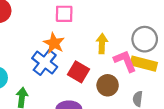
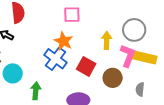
gray circle: (145, 39) -> (134, 30), moved
pink L-shape: (125, 61) -> (128, 56), turned 45

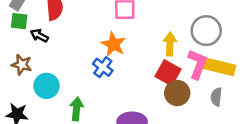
blue cross: (56, 59) -> (103, 67), size x0.7
red square: (86, 66) -> (168, 73), moved
gray semicircle: (140, 89) -> (216, 97), moved

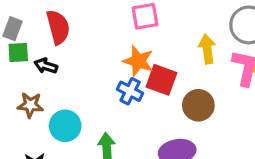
red square: (168, 73) -> (161, 80), moved
brown circle: (177, 93) -> (198, 105), moved

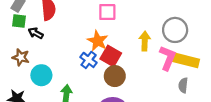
brown circle: (198, 105) -> (115, 76), moved

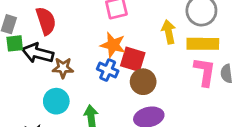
black arrow: (36, 33) -> (38, 53), size x1.6
brown star: (21, 57) -> (63, 68), moved
pink L-shape: (168, 58) -> (205, 72), moved
yellow rectangle: (186, 60) -> (203, 44), moved

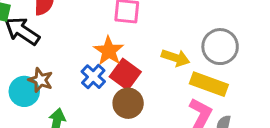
yellow arrow: (169, 32) -> (175, 58), turned 100
brown star: (63, 68) -> (40, 80), moved

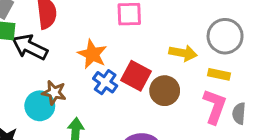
orange star: (109, 51) -> (92, 54), moved
yellow rectangle: (209, 84) -> (219, 74), size x0.6
brown circle: (128, 103) -> (165, 91), moved

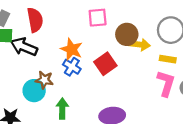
red square: (136, 76) -> (105, 64), turned 30
blue cross: (105, 82) -> (72, 67), moved
brown circle: (165, 91) -> (127, 34), moved

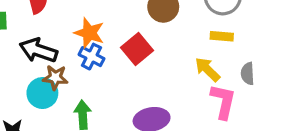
yellow arrow: (140, 45) -> (207, 69), moved, turned -138
black arrow: (24, 47) -> (38, 50), moved
pink L-shape: (166, 83) -> (223, 101), moved

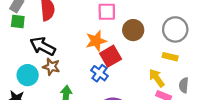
orange star: (89, 33) -> (96, 41), moved, turned 30
blue cross: (92, 57) -> (100, 73), moved
cyan circle: (42, 93) -> (28, 75), moved

